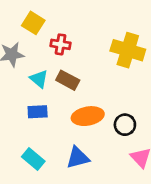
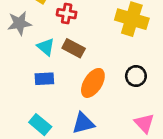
orange ellipse: (88, 116) -> (93, 83), turned -48
black circle: (125, 125) -> (136, 76), moved

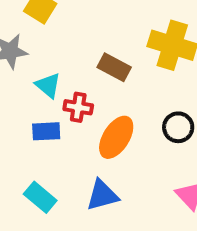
red cross: (67, 14) -> (78, 107), moved
brown rectangle: (74, 48) -> (114, 67), moved

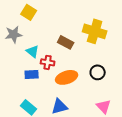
orange ellipse: (116, 137) -> (67, 77), turned 40

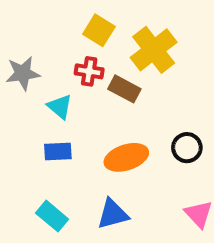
yellow square: (29, 12) -> (99, 30), moved
yellow cross: (95, 31) -> (154, 50), moved, turned 35
red cross: (48, 62) -> (89, 71), moved

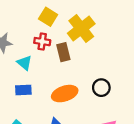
brown rectangle: (124, 89) -> (63, 52), turned 48

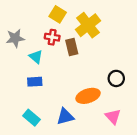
black circle: (101, 88) -> (116, 78), moved
orange ellipse: (65, 94) -> (88, 96), moved

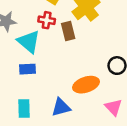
cyan triangle: (36, 57) -> (29, 42), size x1.5
cyan rectangle: (31, 118) -> (24, 108), turned 49

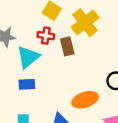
cyan triangle: (29, 42) -> (28, 57), turned 40

